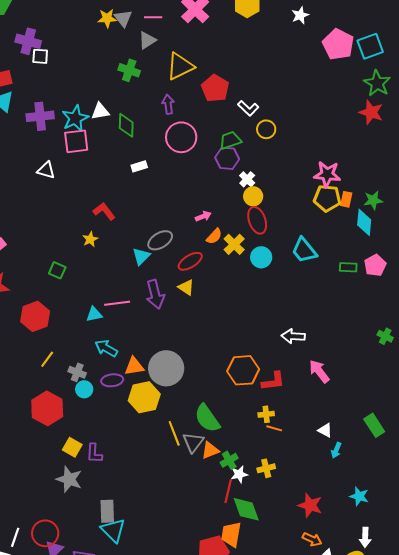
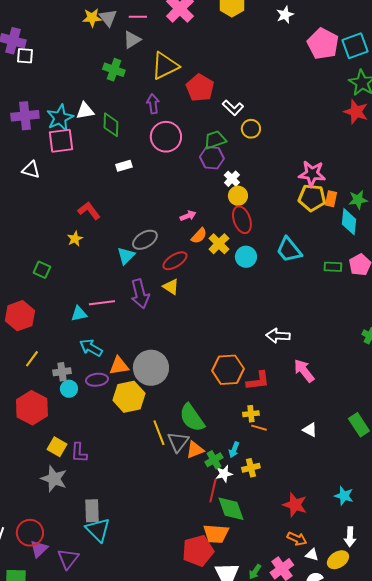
gray cross: (77, 372) -> (62, 372), turned -30
cyan arrow: (336, 450) -> (234, 450), moved
orange trapezoid: (231, 534) -> (216, 534), turned -96

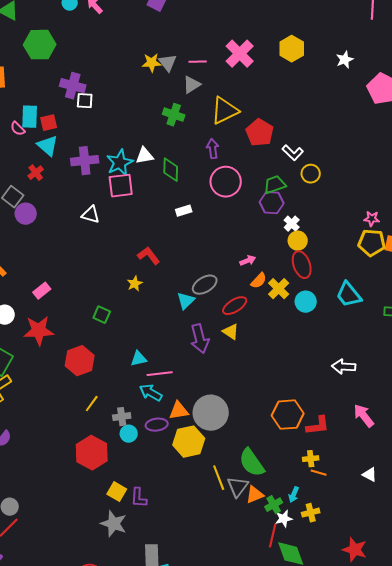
pink star: (312, 174) -> (372, 219), size x0.6
pink line: (102, 303) -> (160, 374), moved
white arrow: (278, 336) -> (344, 367), moved

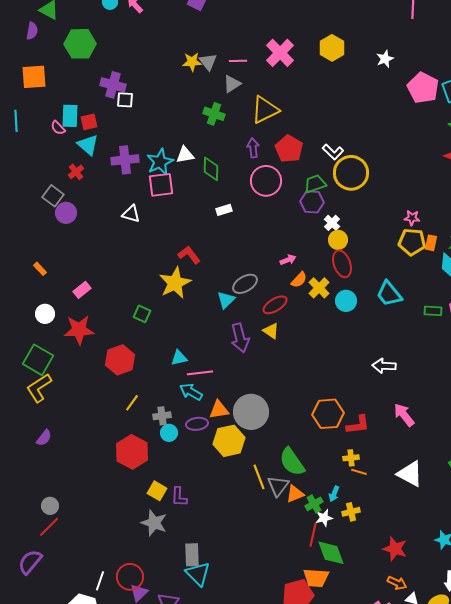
red pentagon: (260, 133) -> (289, 149), moved
yellow circle: (311, 174) -> (351, 173), size x1.8
yellow star: (135, 284) -> (175, 283), size x2.0
white triangle: (370, 475) -> (410, 474), size x1.8

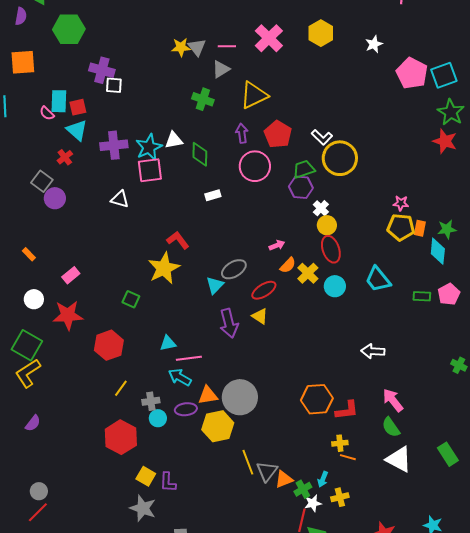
green semicircle: (292, 462) -> (391, 427), moved, size x0.7

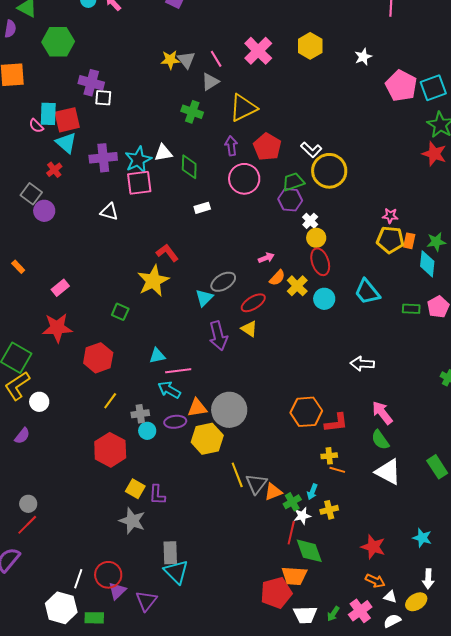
pink line: (227, 46) -> (216, 59), turned 60
red square: (78, 107) -> (67, 120), size x1.5
white circle: (34, 299) -> (39, 402), moved

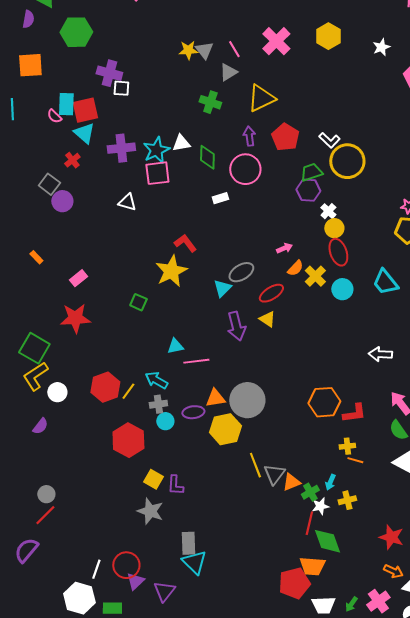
pink circle: (244, 179) -> (245, 169), moved
red hexagon: (98, 358) -> (105, 387), moved
cyan arrow: (169, 390) -> (156, 380), moved

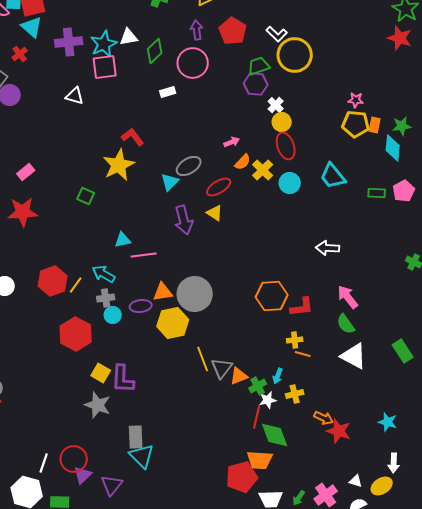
green diamond: (207, 157) -> (155, 51), turned 45
purple L-shape: (175, 485) -> (123, 379), size x1.4
orange arrow: (393, 571) -> (324, 418), moved

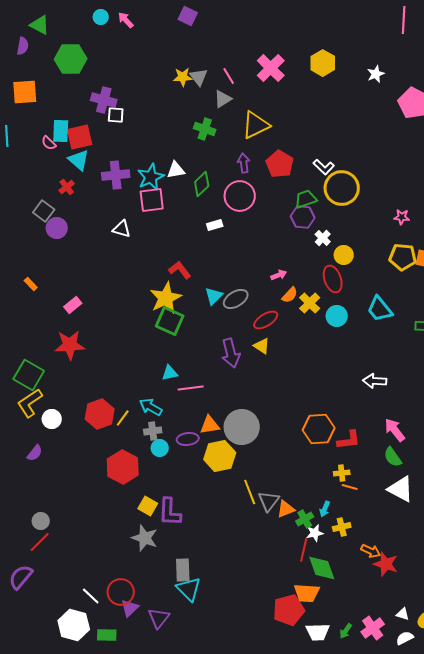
pink star: (356, 100) -> (402, 217), moved
yellow circle: (282, 122) -> (344, 255), moved
cyan triangle: (170, 182) -> (214, 296), moved
green square: (86, 196) -> (170, 321), moved, size x1.6
white line: (44, 463) -> (91, 596), turned -66

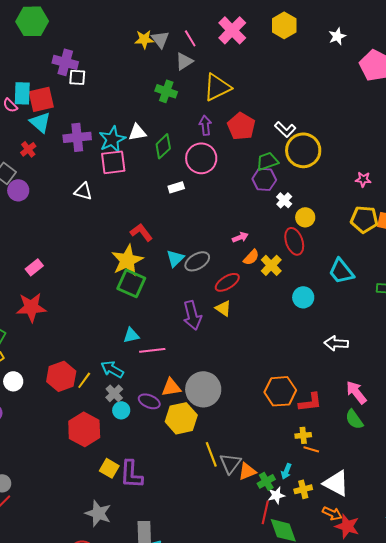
cyan circle: (337, 316) -> (303, 297), moved
gray cross: (153, 431) -> (114, 393), turned -36
purple ellipse: (188, 439) -> (149, 401), turned 30
white triangle: (401, 489) -> (336, 483), moved
gray star: (145, 538) -> (98, 513), moved

